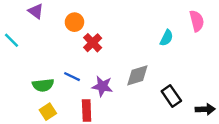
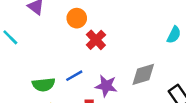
blue line: (72, 77) -> (74, 76), turned -56

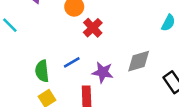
green semicircle: (44, 85) -> (42, 71), turned 90

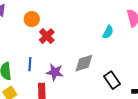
blue line: (72, 62) -> (30, 64), turned -56

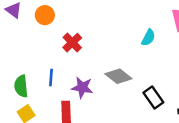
orange circle: (32, 19) -> (45, 15), moved
gray diamond: (84, 63) -> (118, 76), turned 55

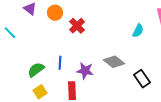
red cross: (72, 43) -> (77, 26), moved
green semicircle: (21, 86) -> (36, 70), turned 60

